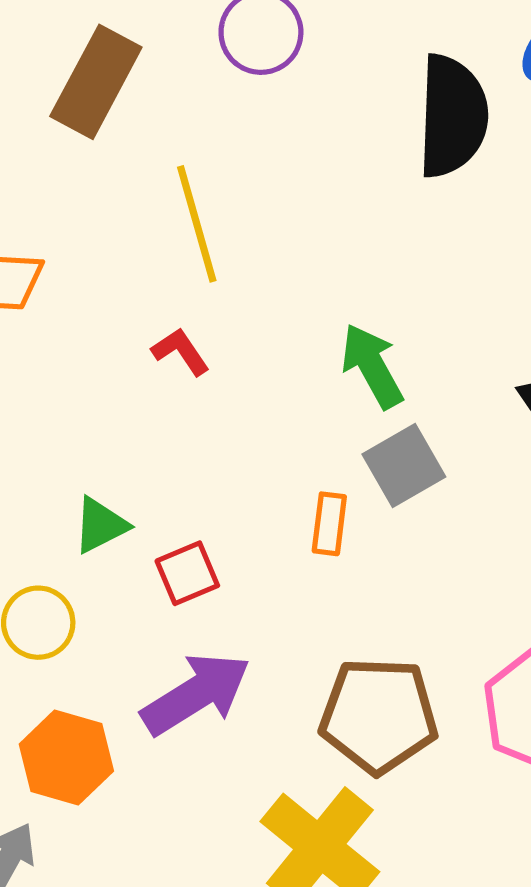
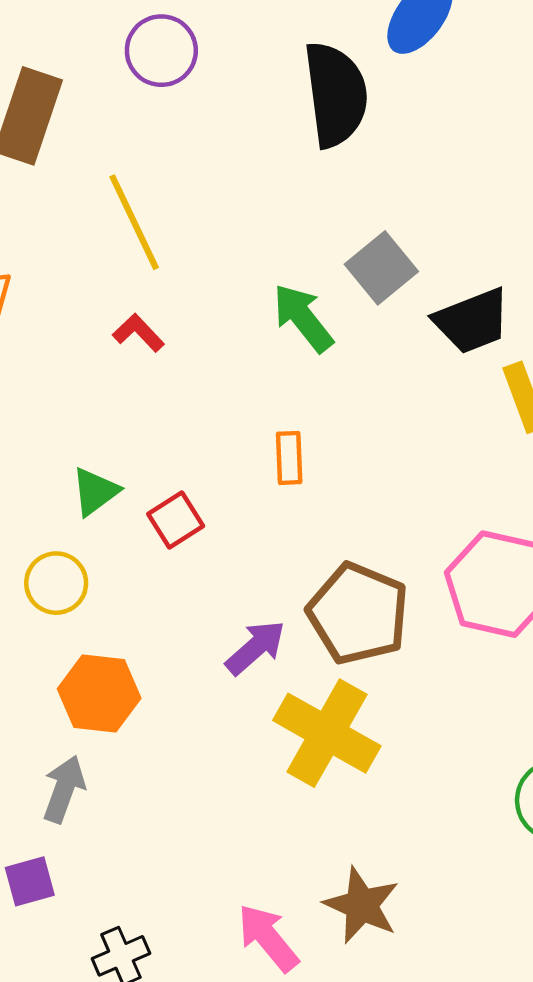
gray square: (404, 465) -> (381, 268), moved
purple arrow: (196, 694) -> (256, 648), moved, size x0.7
brown pentagon: (379, 715) -> (358, 614), turned 30

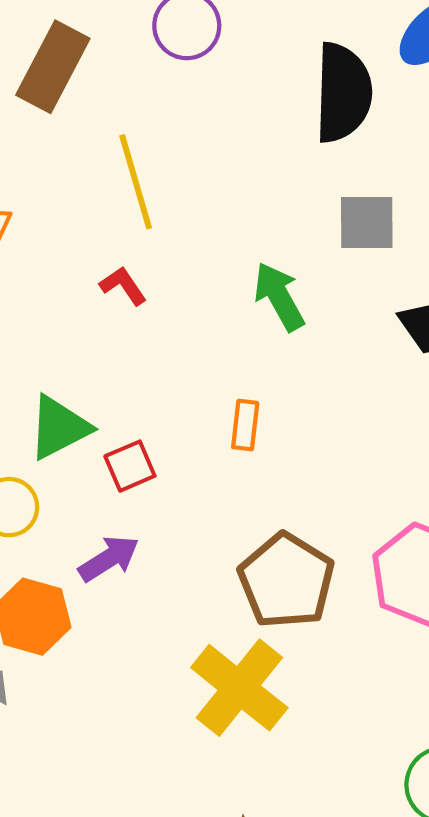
gray square: (381, 268) -> (367, 222), moved, turned 30
green triangle: (95, 492) -> (59, 427), size x1.4
purple arrow: (256, 648) -> (109, 559), moved

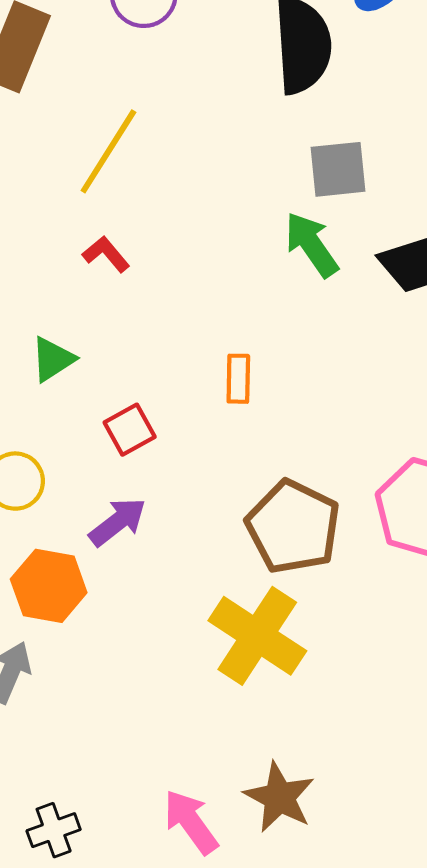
yellow line: (136, 182) -> (108, 151), turned 54
green arrow: (279, 296) -> (311, 245), moved
green triangle: (59, 427) -> (53, 359), moved, size x0.7

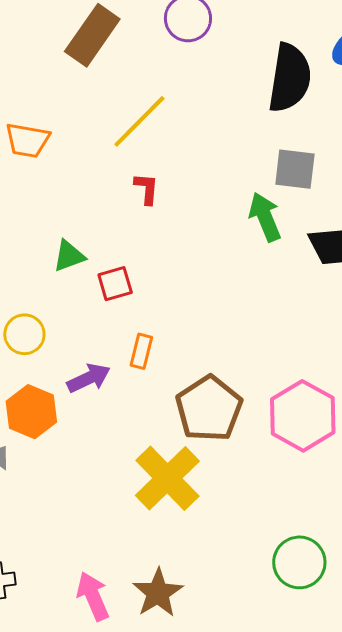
red L-shape: (106, 254) -> (147, 189), moved, turned 32
orange rectangle: (238, 379) -> (141, 351), moved
red square: (130, 430) -> (115, 284), moved

